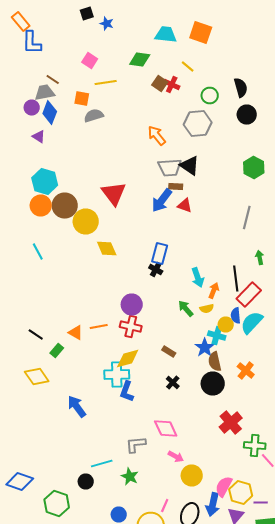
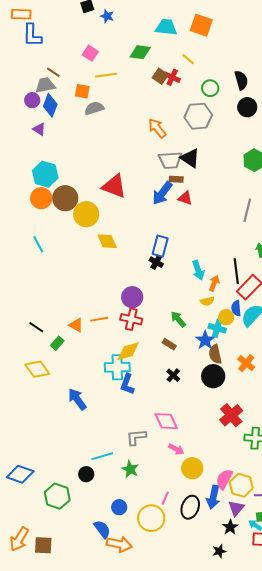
orange rectangle: (21, 22) -> (21, 14), turned -48
red triangle: (114, 194) -> (114, 186), turned -32
green arrow: (186, 308) -> (178, 319), moved

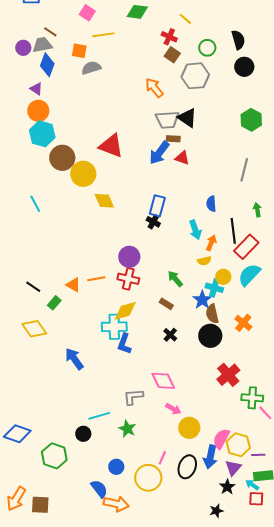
brown square: (160, 76) -> (172, 55), moved
purple circle: (32, 100) -> (23, 48), moved
orange circle: (41, 198) -> (38, 111), moved
blue semicircle: (236, 308) -> (211, 204), moved

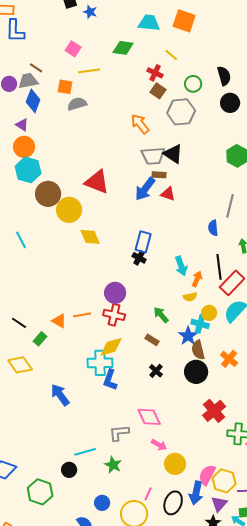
blue semicircle: (211, 204) -> (213, 228), moved

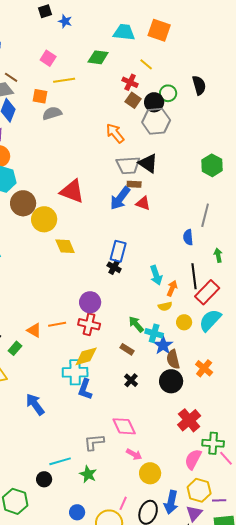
black circle: (230, 103) -> (154, 102), moved
cyan cross: (200, 324) -> (154, 333), moved
pink semicircle: (207, 475) -> (193, 459), moved

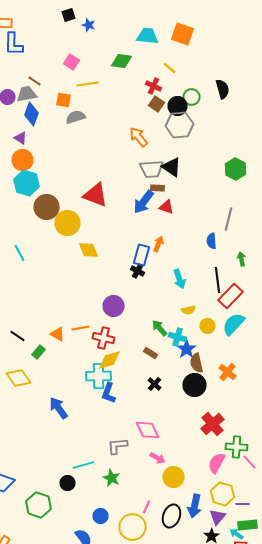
orange arrow: (172, 288) -> (158, 244), moved
red cross: (89, 324) -> (104, 338), moved

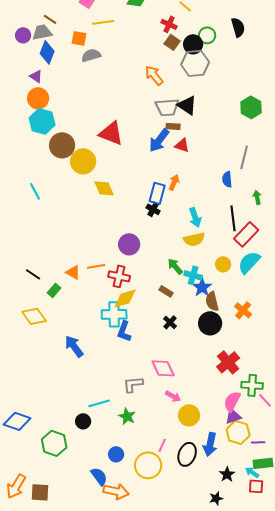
yellow semicircle: (188, 310) -> (194, 239), moved, size x1.5
purple triangle: (218, 517) -> (233, 416), moved, turned 30

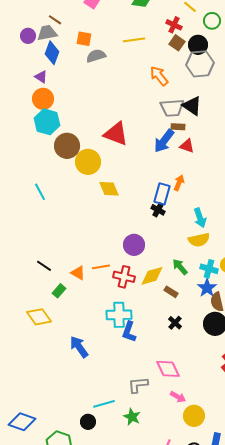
yellow line: (103, 22) -> (134, 40), moved
green circle: (207, 35) -> (212, 21), moved
black line: (33, 274) -> (44, 266), moved
cyan cross: (193, 275) -> (209, 269), moved
yellow diamond: (125, 298) -> (152, 276), moved

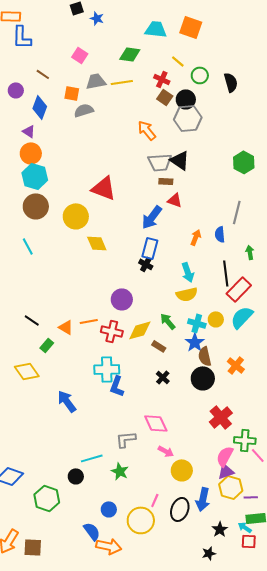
gray trapezoid: (47, 33) -> (96, 81), moved
yellow line: (134, 40) -> (122, 82), moved
blue arrow: (164, 141) -> (152, 217), moved
brown circle: (67, 146) -> (36, 206), moved
orange arrow: (179, 183) -> (196, 237), moved

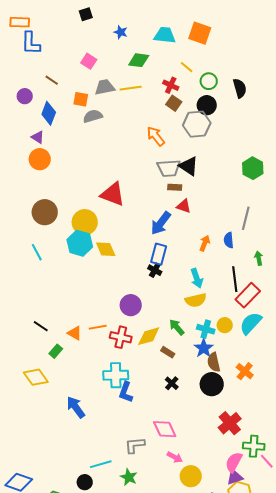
blue star: (97, 18) -> (121, 32), moved
black circle: (186, 99) -> (207, 105), moved
cyan hexagon: (35, 176) -> (80, 243), moved

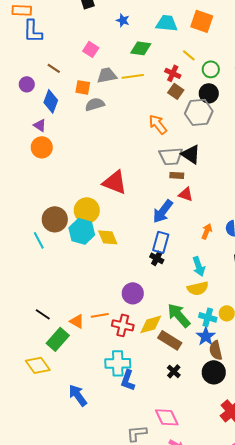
brown circle: (45, 212) -> (55, 219), moved
green arrow: (177, 327) -> (179, 315), size x1.5
green rectangle: (56, 351) -> (58, 339), size x1.6
brown rectangle: (168, 352) -> (170, 340), size x1.6

